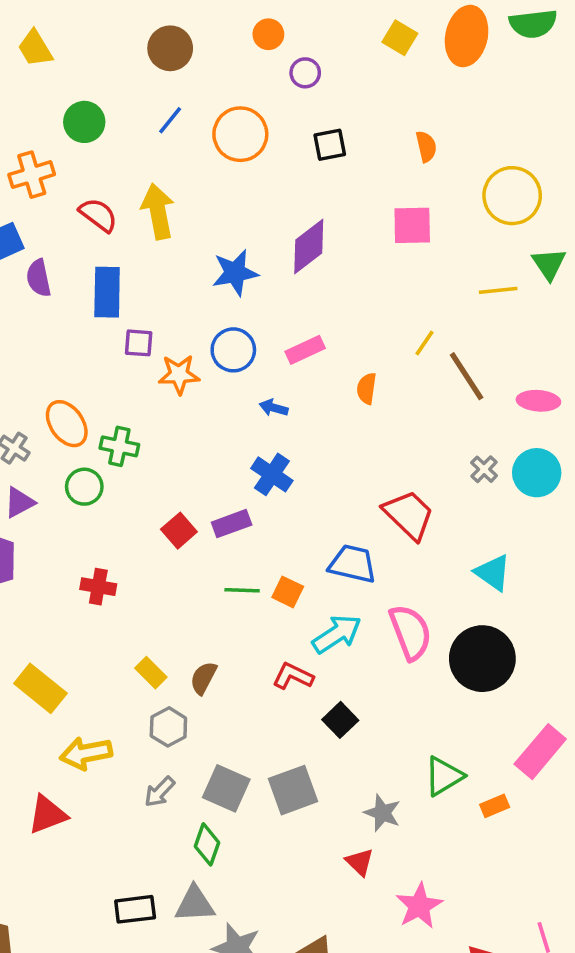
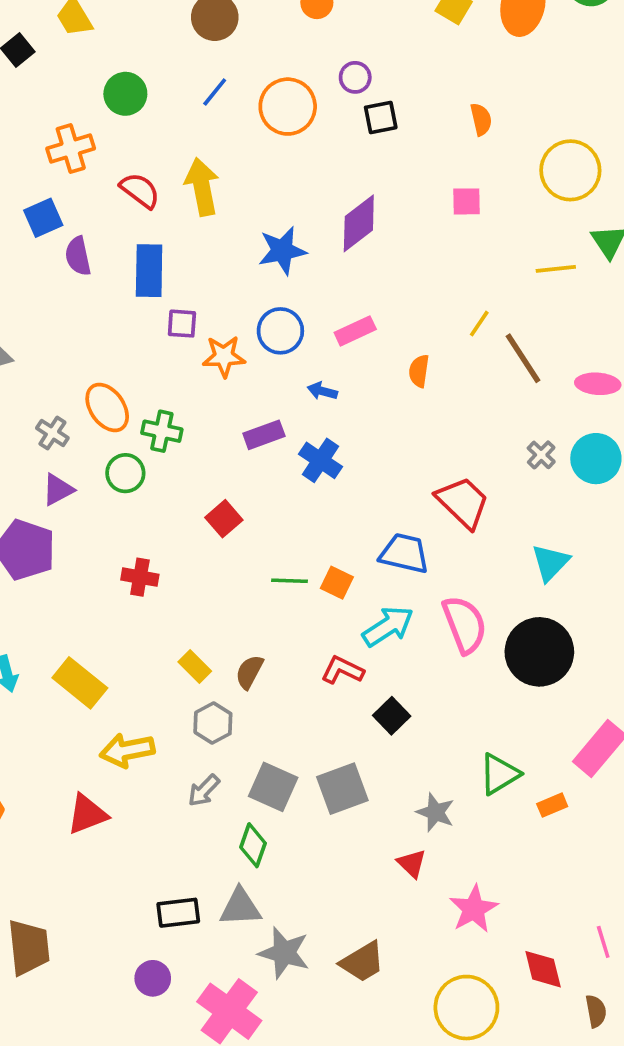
purple circle: (305, 73) -> (355, 77), moved
pink square: (412, 225) -> (466, 201), size x0.7
purple rectangle: (232, 524) -> (264, 435), moved
cyan triangle: (493, 573) -> (550, 563), turned 39

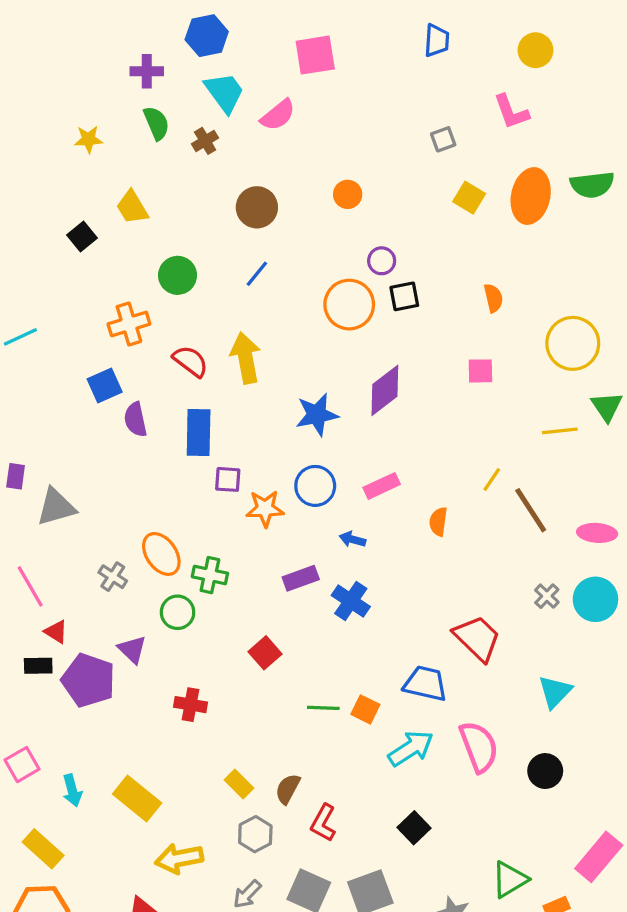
orange circle: (288, 107) -> (349, 305), moved
purple triangle: (58, 490) -> (132, 650), moved, turned -48
black circle: (539, 652) -> (545, 771), size x0.6
red L-shape: (342, 670) -> (323, 823), moved, turned -87

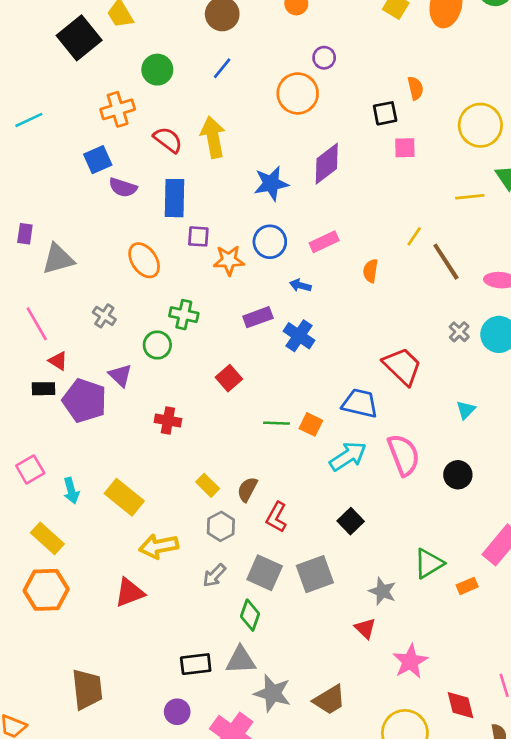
black square: (82, 236) -> (79, 38), size x1.8
black square: (404, 296) -> (385, 113), moved
purple semicircle: (135, 420) -> (123, 187), turned -60
orange ellipse: (161, 554) -> (144, 260), moved
cyan triangle: (555, 692) -> (466, 410), size x0.7

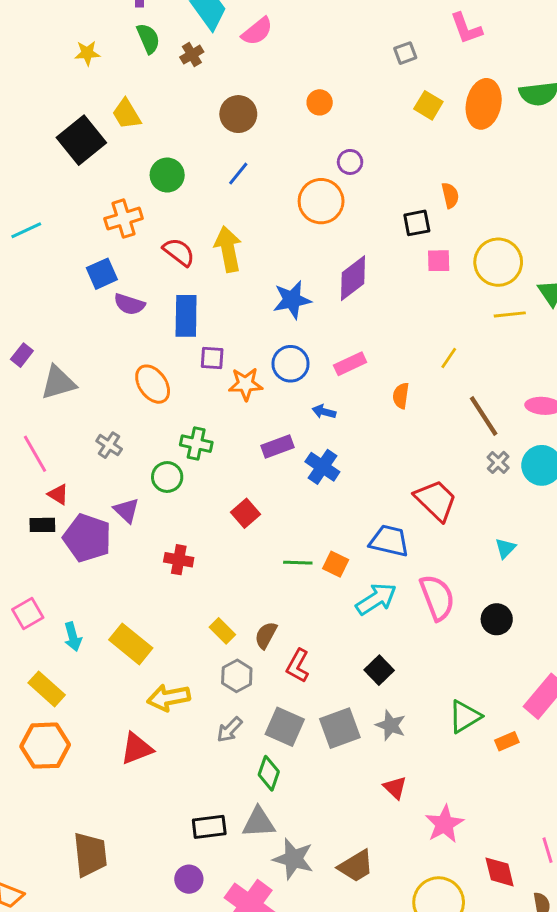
yellow circle: (480, 125) -> (498, 262), moved
purple rectangle: (25, 234) -> (22, 355), turned 30
brown line: (446, 262) -> (484, 416), moved
gray star: (382, 591) -> (391, 725), moved

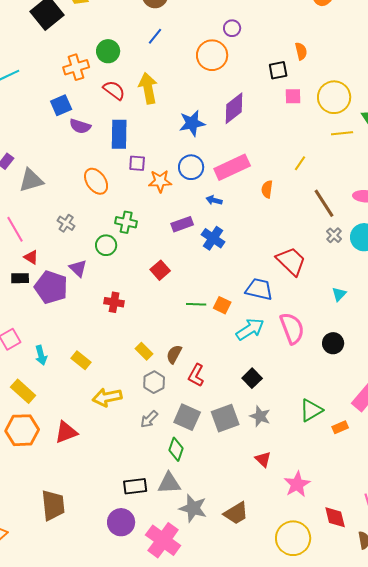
green circle: (167, 175) -> (108, 51), moved
pink rectangle: (350, 364) -> (232, 167), size x1.6
yellow rectangle: (131, 644) -> (81, 360), size x0.7
red triangle: (137, 748) -> (66, 432), moved
purple circle: (189, 879) -> (121, 522), size x1.4

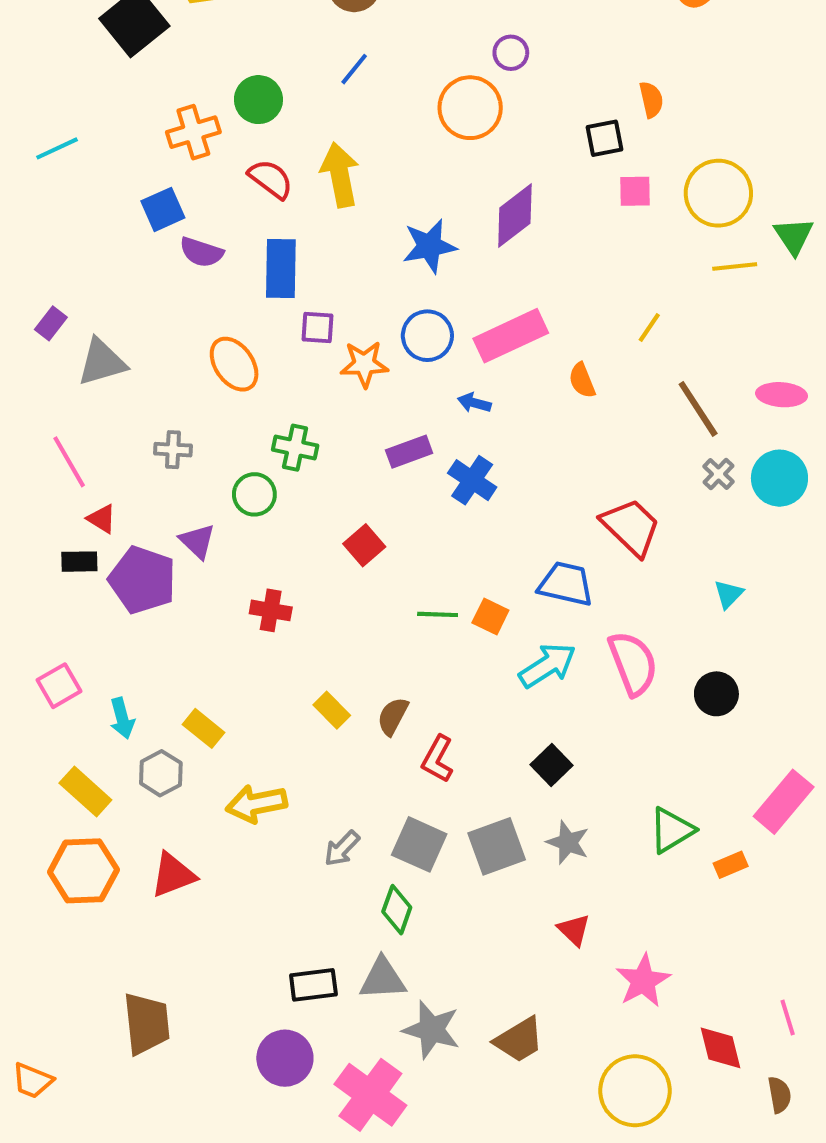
orange semicircle: (267, 189) -> (582, 380), turned -30
gray cross: (66, 223) -> (173, 450), turned -30
gray hexagon: (154, 382) -> (161, 773), moved

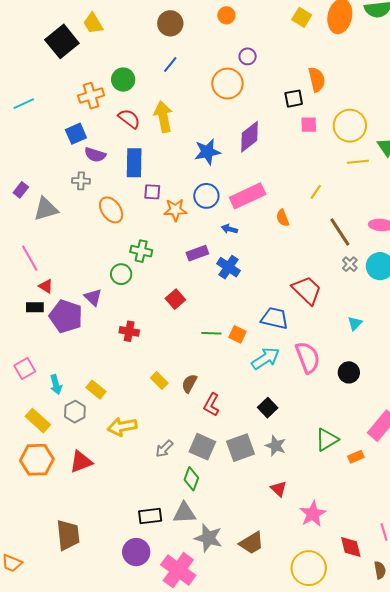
orange semicircle: (651, 100) -> (317, 80), size x1.4
gray cross: (173, 450) -> (81, 181), moved

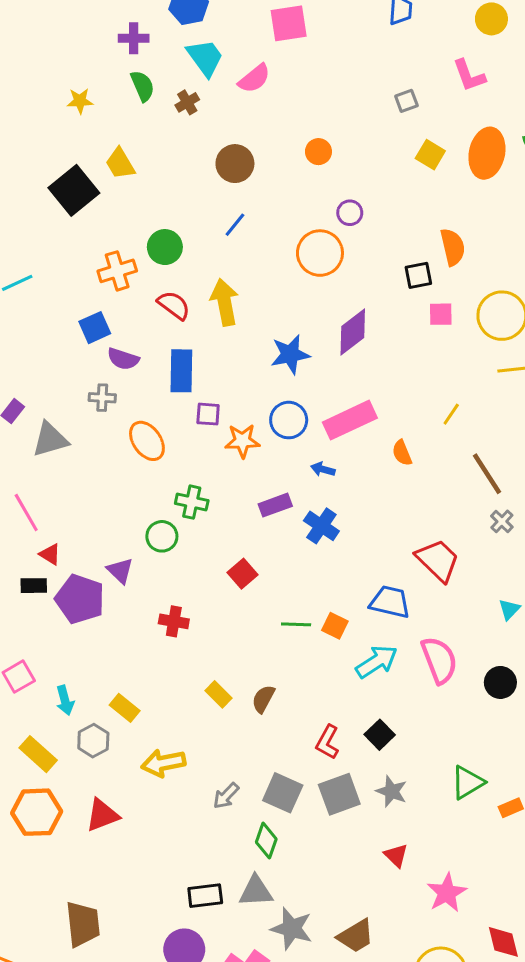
red L-shape: (211, 405) -> (327, 742), moved

